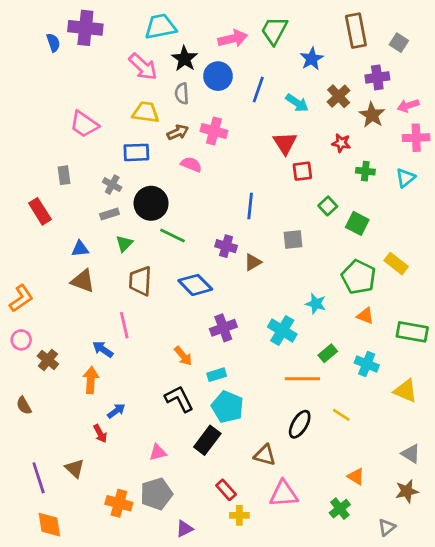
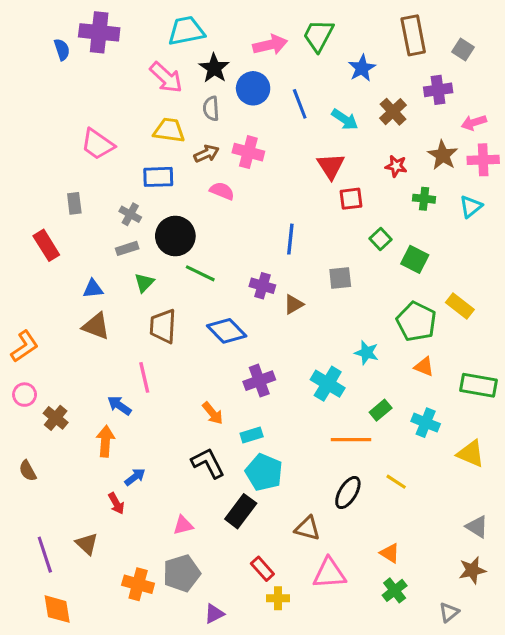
blue line: (258, 89) -> (300, 104), turned -40
brown star: (372, 115) -> (443, 155), moved
orange triangle: (356, 476) -> (390, 553), moved

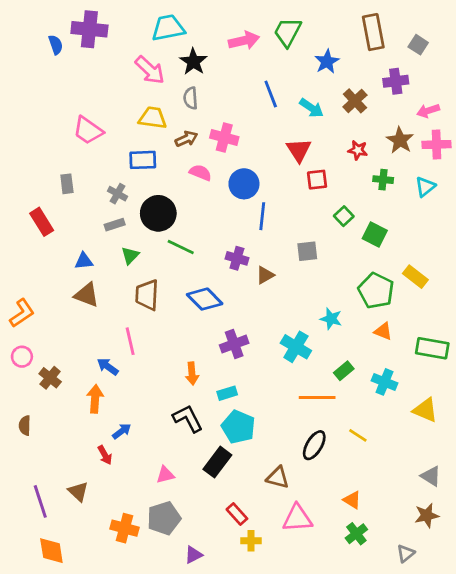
blue circle: (253, 88) -> (244, 184), moved
orange arrow: (213, 413) -> (192, 374), turned 35
brown semicircle: (28, 471) -> (25, 426), turned 30

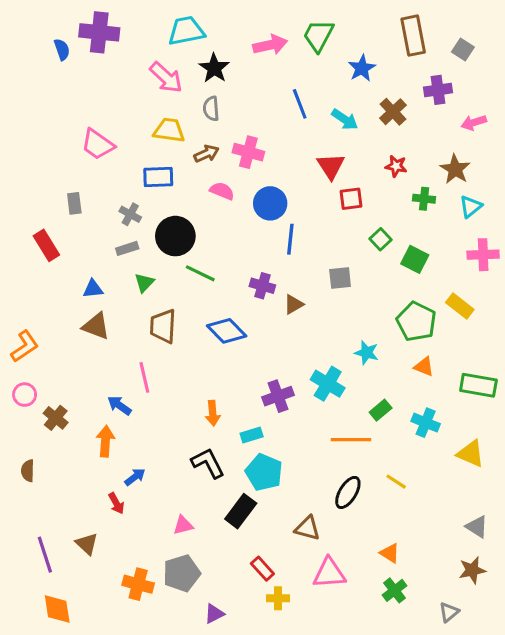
brown star: (400, 140) -> (455, 169), moved
pink cross: (436, 144) -> (483, 255), moved
purple cross: (234, 344) -> (278, 396), moved

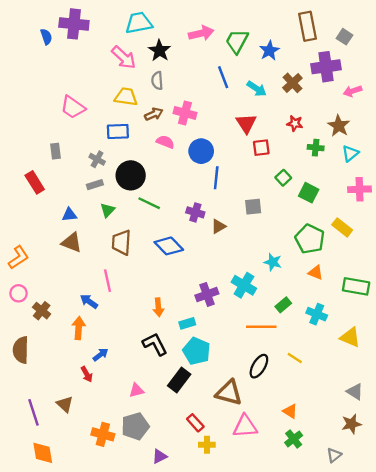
green trapezoid: (318, 36) -> (237, 41), moved
purple cross: (438, 90) -> (326, 67), size x1.4
brown semicircle: (28, 471) -> (21, 350), size x1.6
brown triangle: (307, 528) -> (229, 393), size x1.4

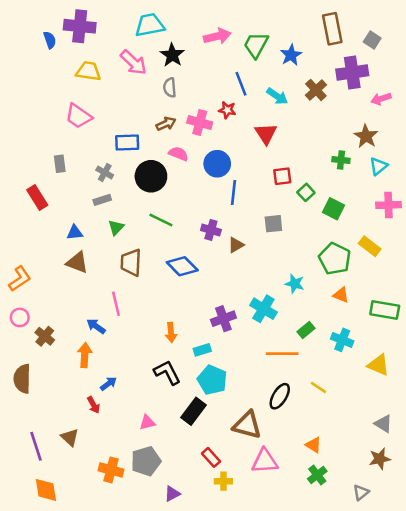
yellow trapezoid: (126, 97) -> (88, 71), moved
red star: (295, 123) -> (227, 110), moved
red square: (261, 148) -> (282, 176), moved
black circle: (131, 175) -> (151, 176), moved

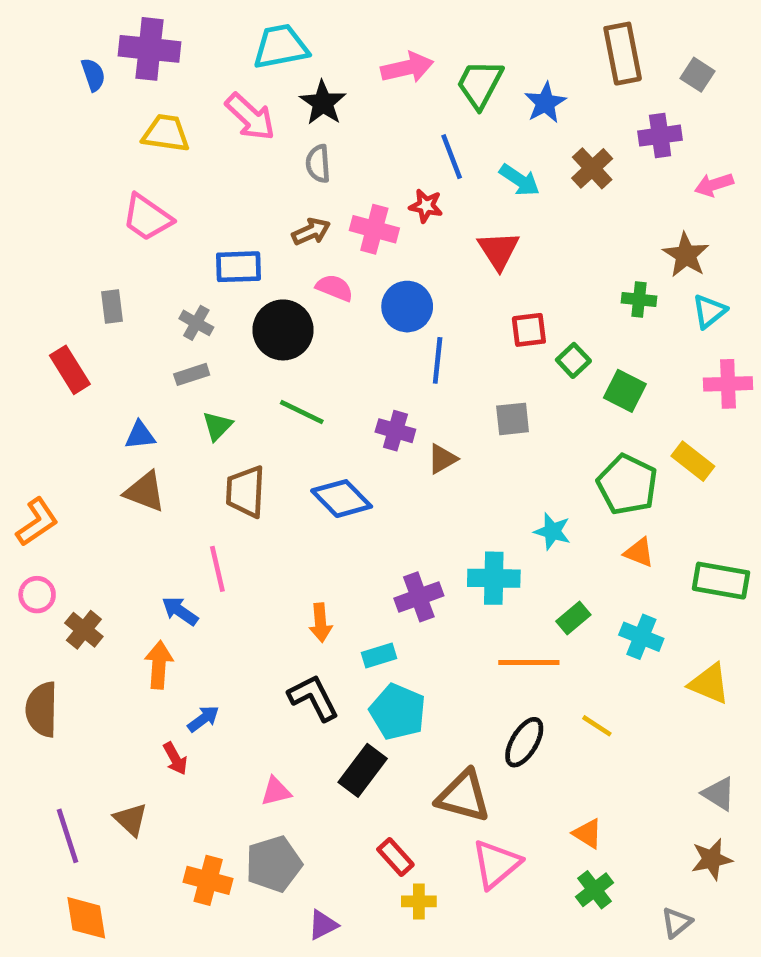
purple cross: (352, 72) -> (660, 136), size x0.7
cyan cross: (263, 309) -> (494, 578), turned -30
pink triangle: (265, 461) -> (496, 864), turned -36

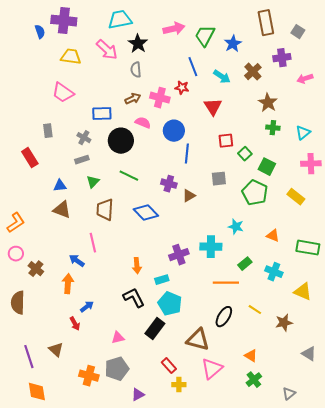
brown star: (686, 255) -> (268, 103), moved
green pentagon: (627, 485) -> (255, 193), moved
gray triangle: (719, 794) -> (309, 354), moved
brown star: (712, 859) -> (284, 323), moved

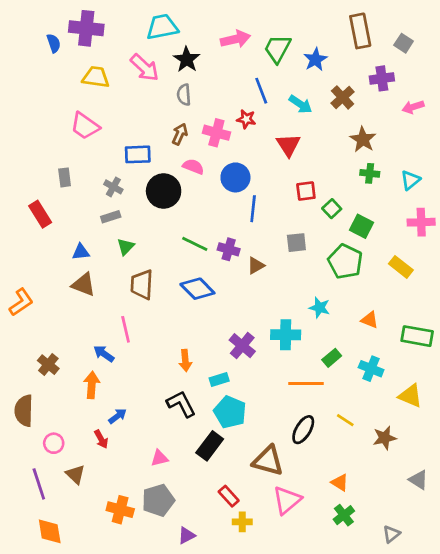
brown arrow: (133, 99) -> (180, 134), turned -42
green line: (129, 176) -> (195, 244), moved
pink circle: (16, 254) -> (54, 443), moved
purple cross: (179, 255) -> (242, 346), turned -30

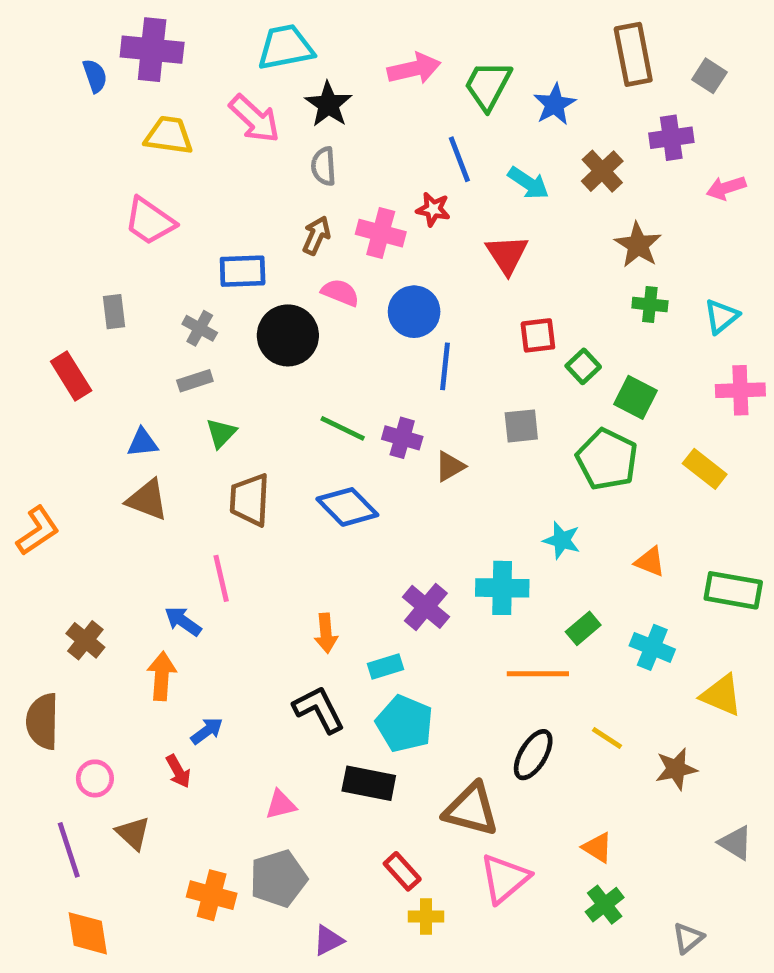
black rectangle: (210, 446) -> (369, 783), turned 64

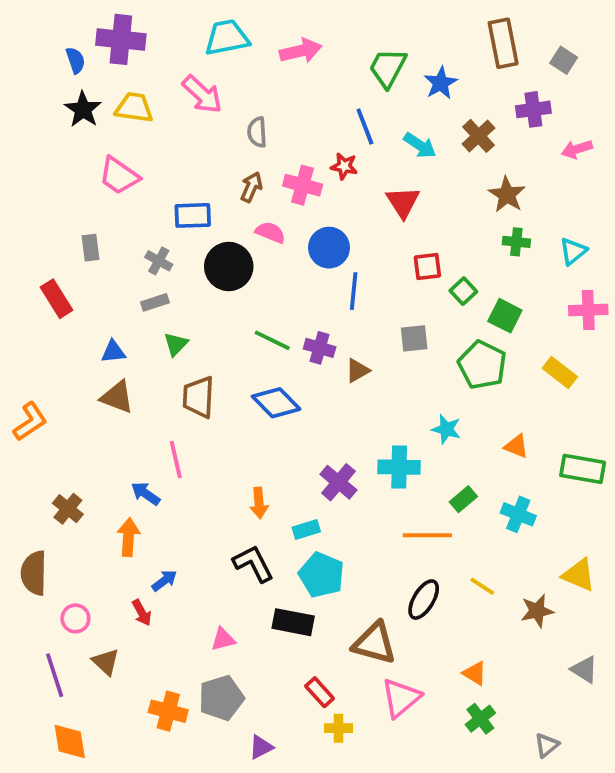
pink arrow: (414, 69) -> (301, 51), moved
black star: (328, 104) -> (83, 109), moved
yellow triangle: (721, 695) -> (579, 575), moved

